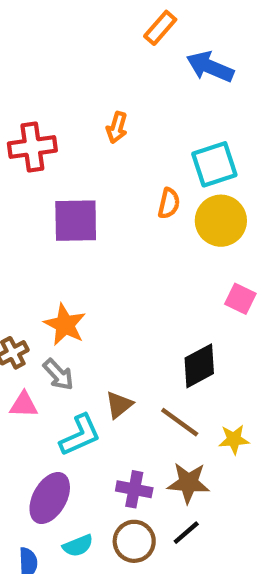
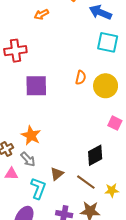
orange arrow: (117, 128) -> (41, 14), moved, turned 48
cyan square: (214, 164) -> (108, 42), moved, turned 30
cyan L-shape: (80, 435) -> (38, 188), turned -45

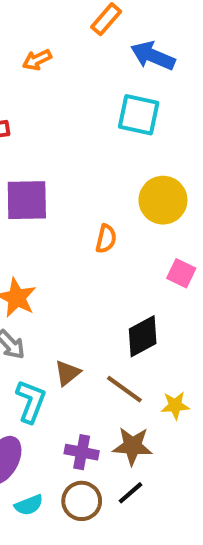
cyan square: (108, 42) -> (139, 115), moved
orange semicircle: (81, 78) -> (106, 239), moved

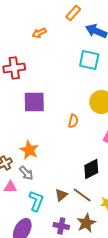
brown triangle: (67, 373) -> (61, 195), moved
brown star: (132, 446) -> (86, 223), turned -30

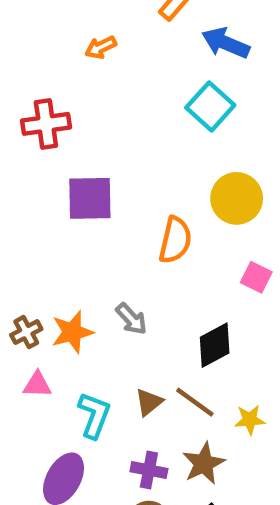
cyan square: (89, 60) -> (210, 106), turned 30
orange semicircle: (73, 121) -> (175, 240), size x1.5
orange star: (29, 150) -> (72, 332), moved, turned 30
gray arrow: (26, 173) -> (131, 319), moved

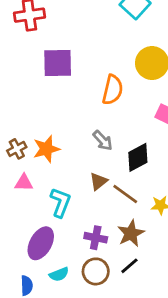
gray arrow: (131, 319) -> (103, 140), moved
brown triangle: (149, 402) -> (98, 181), moved

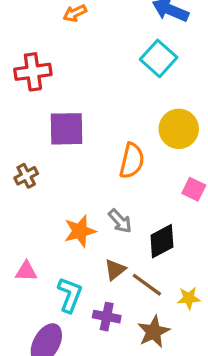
brown cross: (17, 149) -> (26, 176), moved
orange star: (46, 149) -> (80, 231), moved
purple cross: (96, 238) -> (107, 317), moved

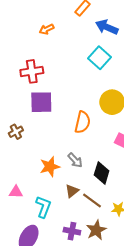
red cross: (33, 72) -> (32, 71), moved
black diamond: (162, 241) -> (102, 173), turned -45
purple cross: (107, 317) -> (72, 231), moved

